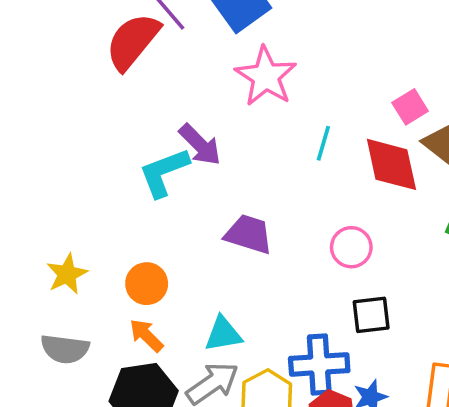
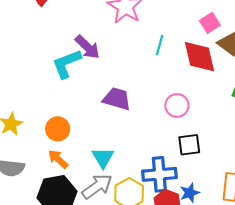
cyan triangle: (223, 334) -> (103, 158), turned -50

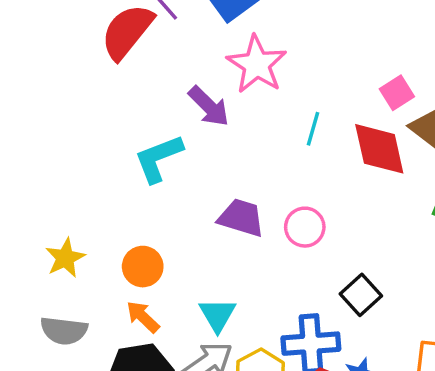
purple arrow: (87, 47) -> (209, 106), moved
pink circle: (177, 105) -> (305, 227), moved
black square: (189, 145) -> (361, 295), turned -35

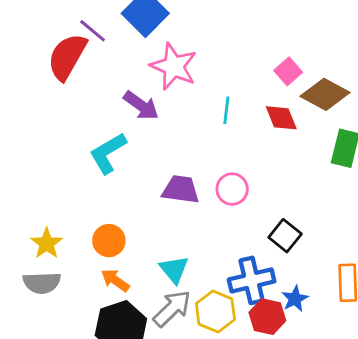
red diamond: (379, 149) -> (281, 118), size x0.7
gray semicircle: (64, 331) -> (42, 283), moved

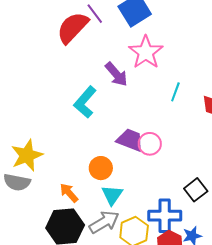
cyan L-shape: (108, 153) -> (85, 102), turned -32
pink circle: (232, 189) -> (150, 144), moved
orange circle: (109, 241) -> (101, 168), moved
yellow star: (47, 243) -> (27, 155), size x1.4

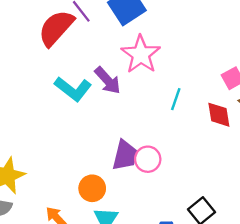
cyan L-shape: (85, 102) -> (73, 89), moved, turned -92
purple trapezoid: (130, 140) -> (125, 155), turned 84

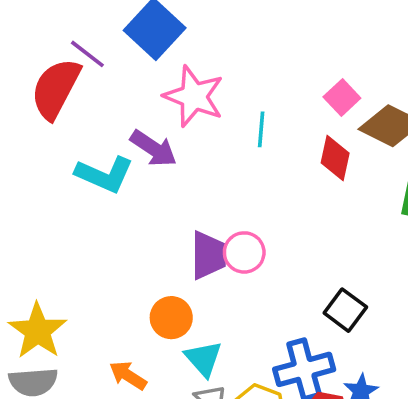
cyan line: (176, 99) -> (261, 129), moved
red diamond: (219, 115) -> (335, 158), turned 36

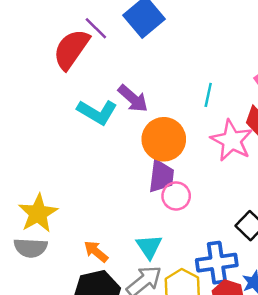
pink star: (194, 96) -> (232, 140), moved
pink circle: (244, 252) -> (176, 196), moved
orange circle: (171, 318) -> (164, 139), moved, size x1.5

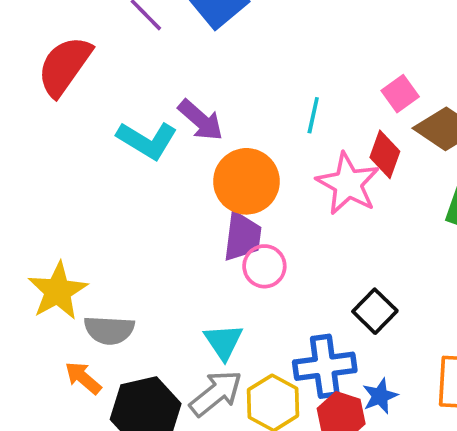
red semicircle: (71, 49) -> (64, 66), moved
gray semicircle: (31, 248) -> (109, 330), moved
orange arrow: (96, 252) -> (83, 378), moved

